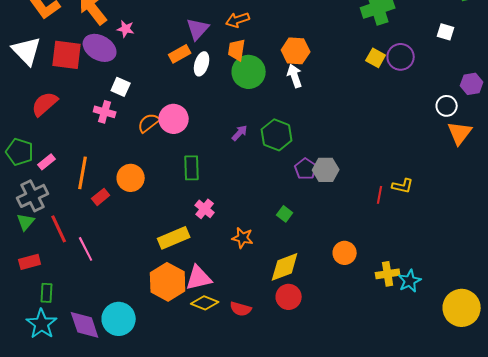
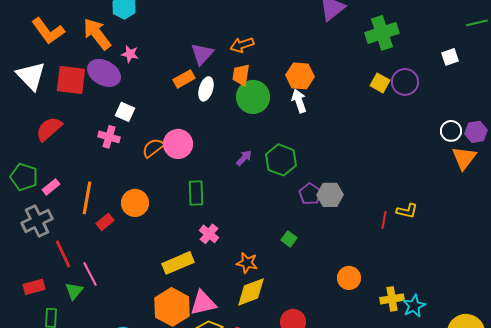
white square: (446, 32) -> (450, 57), turned -36
purple hexagon: (472, 84) -> (476, 132), moved
green triangle: (26, 222) -> (74, 291), moved
yellow diamond: (285, 267) -> (251, 292), moved

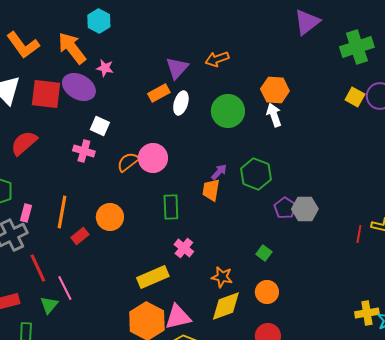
orange trapezoid: (241, 75) -> (211, 190), moved
pink rectangle: (51, 187) -> (26, 213), moved, turned -36
orange circle: (349, 278) -> (267, 292), moved

